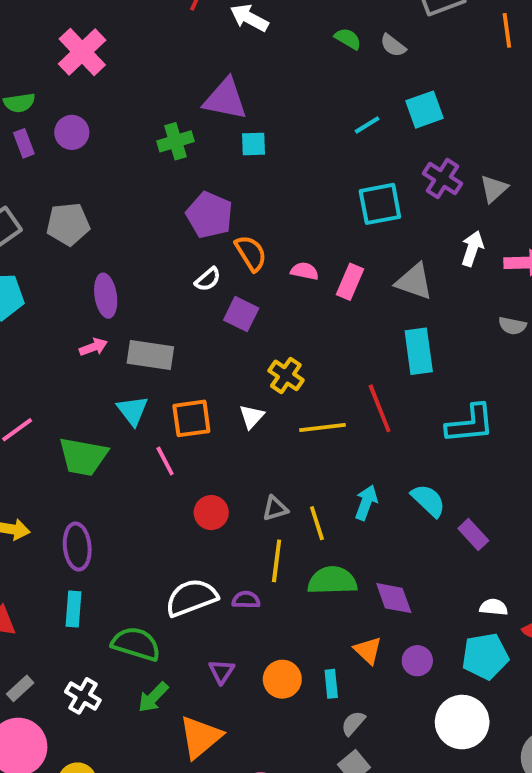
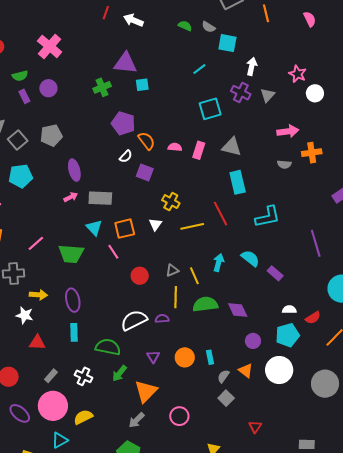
cyan square: (424, 110) -> (227, 43), moved, turned 36
white arrow: (472, 249) -> (252, 66), moved
orange triangle: (368, 650) -> (246, 371), moved

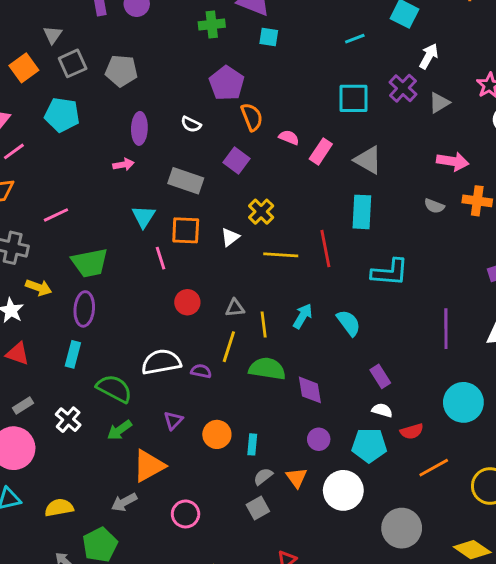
white semicircle: (126, 156) -> (191, 124), moved, turned 56
gray rectangle: (100, 198) -> (186, 181), moved
green trapezoid: (71, 254) -> (90, 263), moved, turned -32
purple rectangle: (275, 273) -> (380, 376), moved
yellow semicircle: (83, 417) -> (59, 508), moved

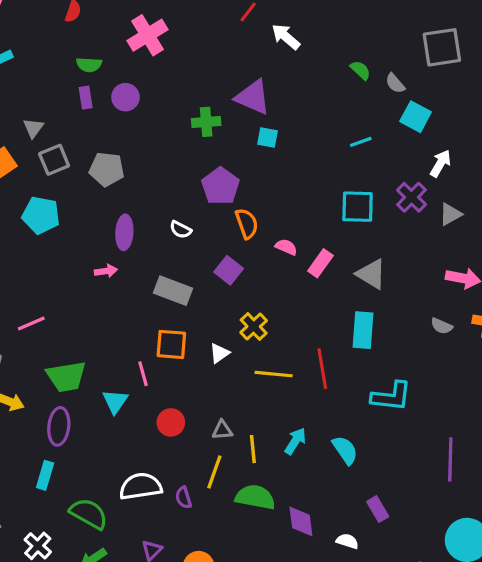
cyan triangle: (143, 217) -> (115, 401), moved
purple semicircle: (201, 371) -> (183, 498), turned -120
white semicircle: (382, 410) -> (347, 541), moved

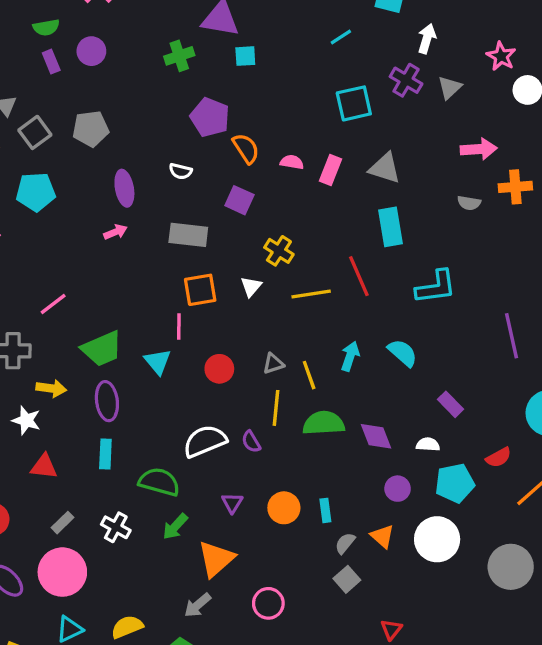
pink line: (143, 374) -> (179, 326), turned 30

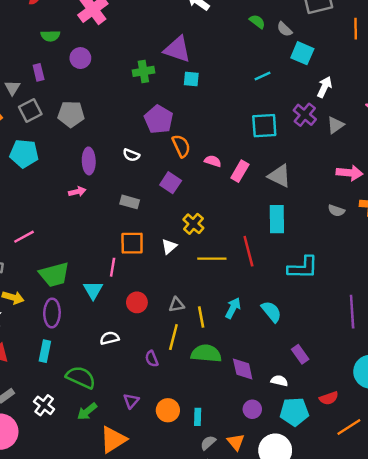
purple rectangle: (51, 62) -> (39, 72), moved
gray rectangle: (188, 235) -> (130, 202), size x0.7
white semicircle: (205, 441) -> (110, 338), moved, size x0.6

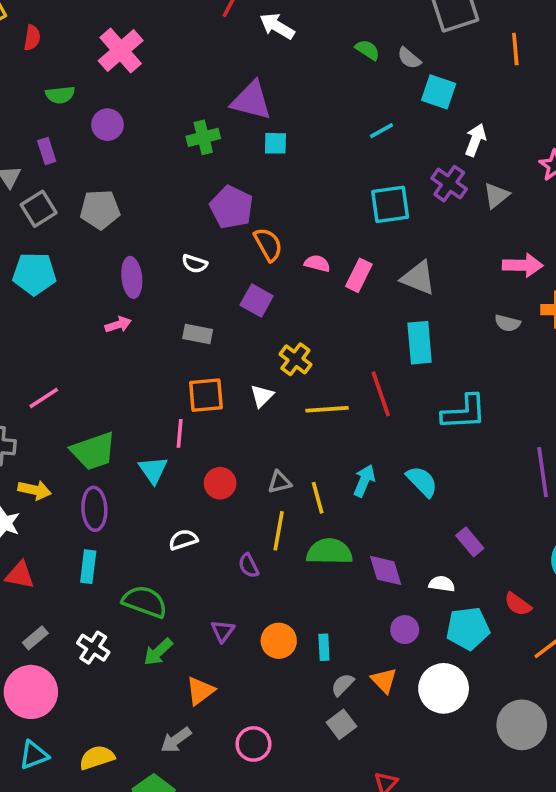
red semicircle: (329, 398) -> (518, 604), turned 60
orange triangle: (113, 440) -> (200, 691), size x0.7

